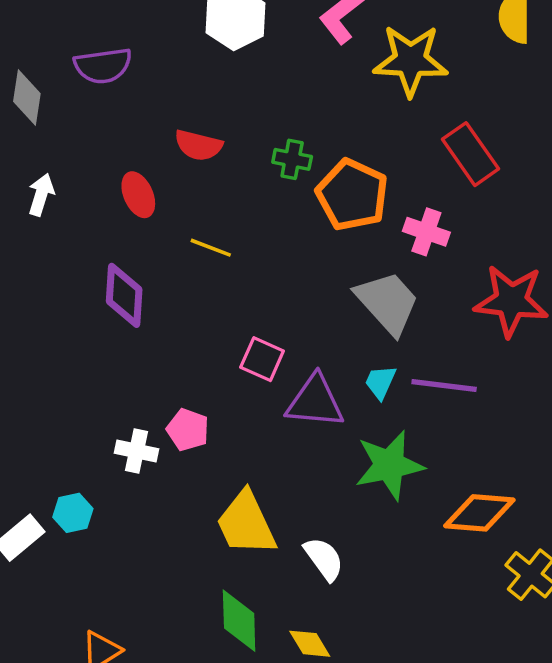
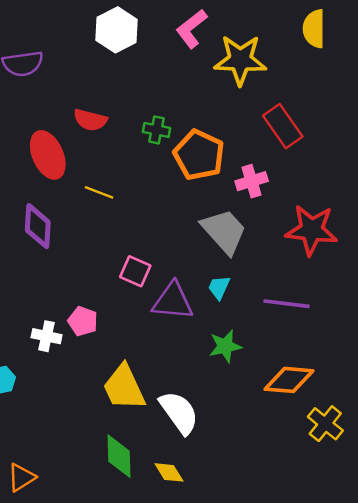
red ellipse: (138, 195) -> (48, 155), size x1.5
pink cross: (426, 232) -> (252, 181), turned -36
purple line: (444, 386) -> (287, 304), moved
green star: (389, 465) -> (225, 346), size x0.7
white semicircle: (324, 559) -> (179, 412), size x1.4

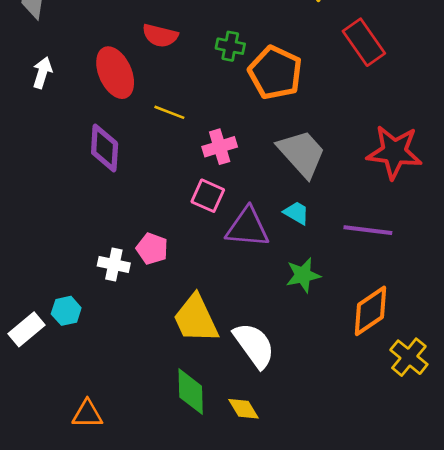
pink cross: (252, 181) -> (220, 147), moved
cyan trapezoid: (219, 287) -> (296, 213), turned 96
orange diamond: (289, 380) -> (371, 311), turned -39
orange triangle: (21, 477) -> (87, 414), turned 32

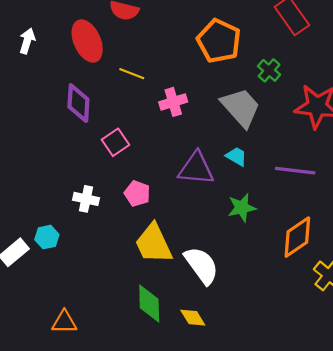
green cross: (230, 46) -> (269, 70), moved, turned 30
pink square: (208, 196) -> (115, 142), moved, turned 32
pink pentagon: (152, 249) -> (137, 193), moved

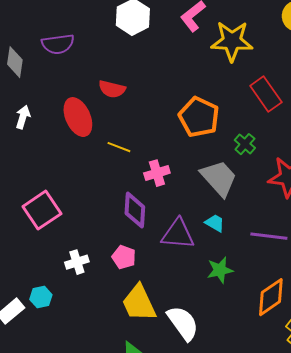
purple diamond: (78, 103) -> (135, 210), moved
pink square: (115, 142) -> (42, 210), moved, size x1.5
white cross: (86, 199) -> (77, 262), turned -30

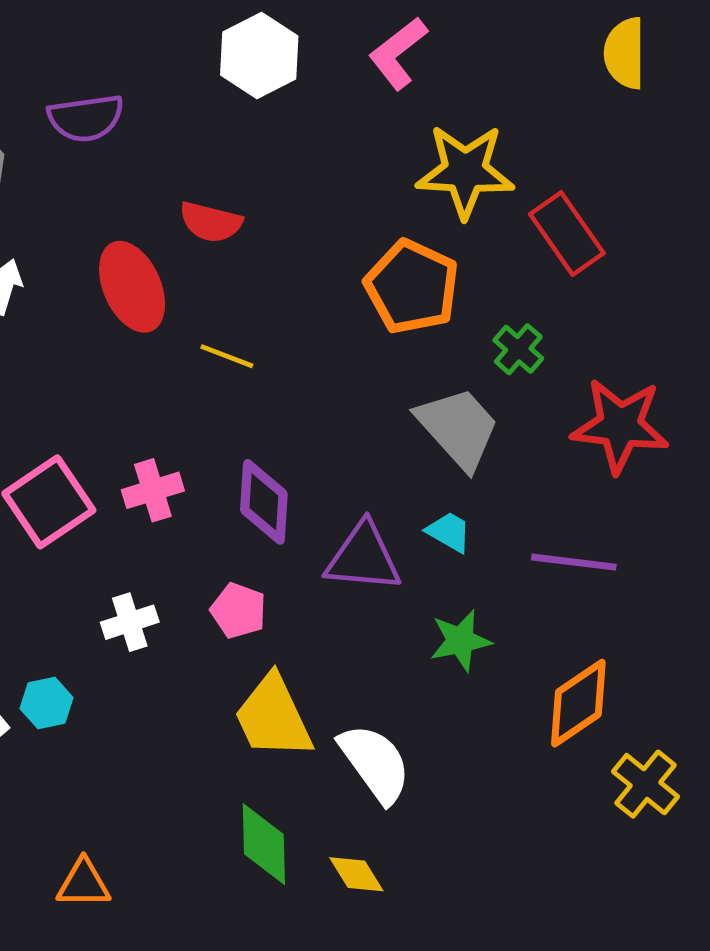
yellow star: (232, 41) -> (465, 171), moved
pink cross: (157, 173) -> (153, 490), moved

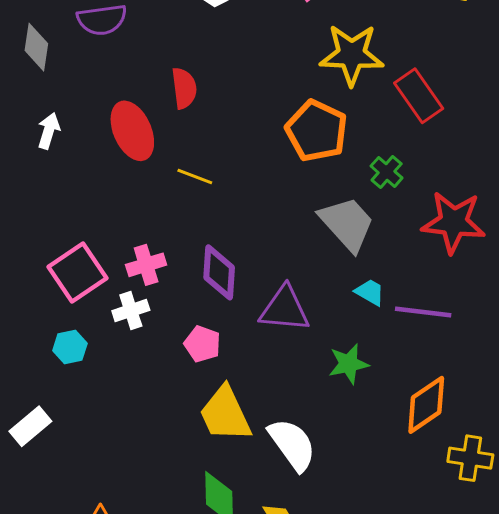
red semicircle: (211, 222) -> (184, 88), turned -111
cyan trapezoid: (449, 532) -> (370, 292), moved
white cross: (130, 622) -> (131, 310), moved
cyan hexagon: (46, 703) -> (70, 347), moved
yellow cross: (646, 784) -> (470, 458), turned -30

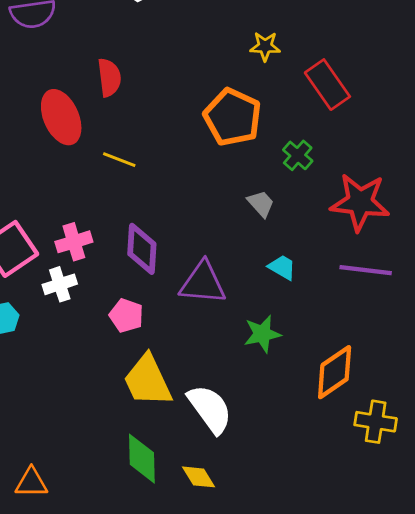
yellow star: (352, 55) -> (265, 46), size x0.5
gray trapezoid: (347, 224) -> (261, 204), size x0.5
purple line: (423, 312) -> (366, 270), moved

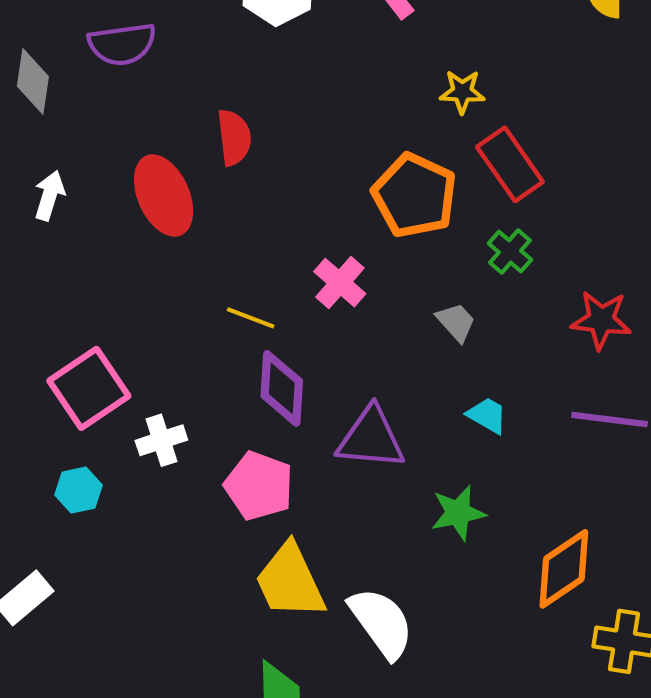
red rectangle: (327, 85) -> (510, 164), moved
yellow line: (119, 160) -> (251, 318), moved
red star: (360, 202) -> (601, 320), size x0.7
pink cross: (74, 242) -> (340, 283), moved, turned -32
pink pentagon: (126, 315) -> (259, 486), size x1.4

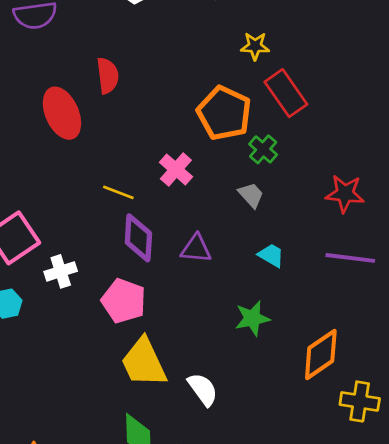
green cross: (510, 251) -> (263, 149), moved
purple triangle: (371, 438) -> (196, 249), moved, size x0.7
white semicircle: (381, 623) -> (203, 389), size x0.7

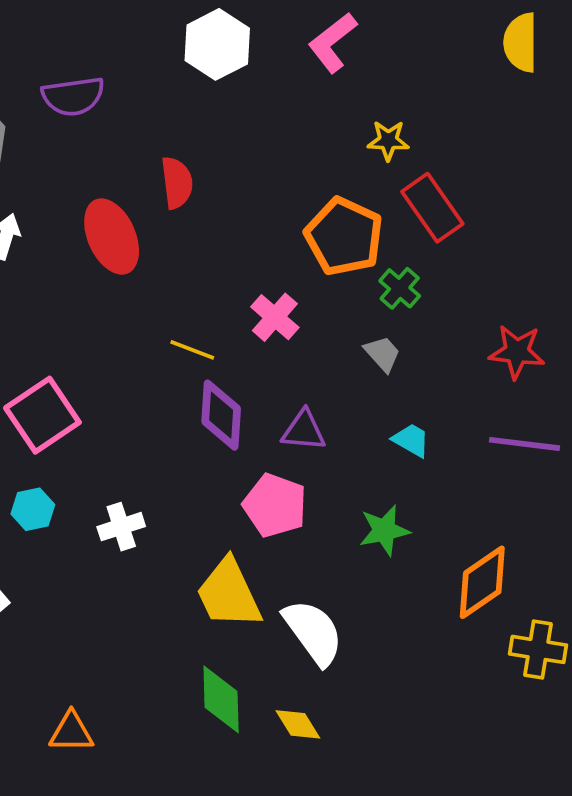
white cross: (61, 271) -> (121, 527), moved
pink pentagon: (124, 301) -> (275, 505), moved
white semicircle: (203, 389) -> (313, 632), size x1.4

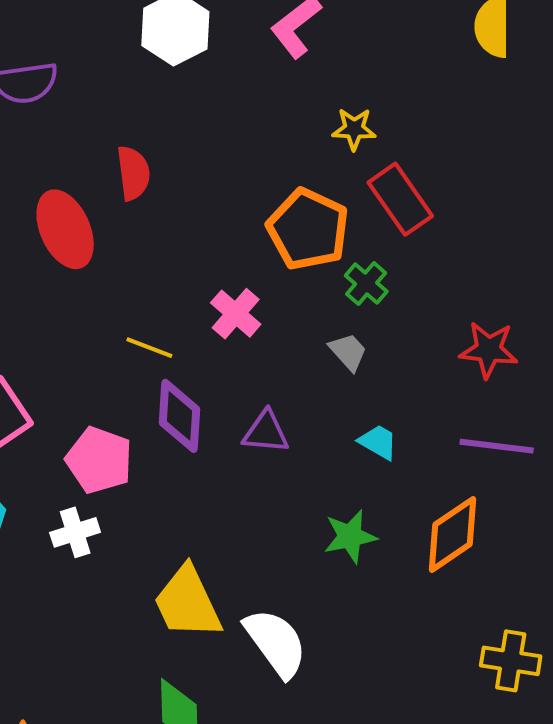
pink pentagon: (275, 505) -> (99, 460), moved
orange diamond: (482, 582) -> (452, 534), moved

